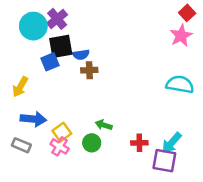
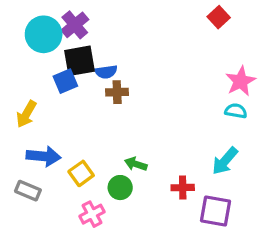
red square: (187, 13) -> (219, 17), moved
pink star: (181, 36) -> (241, 81), moved
cyan semicircle: (180, 84) -> (236, 111), size x0.6
cyan arrow: (172, 143) -> (225, 161), moved
pink cross: (60, 146) -> (92, 214), moved, turned 30

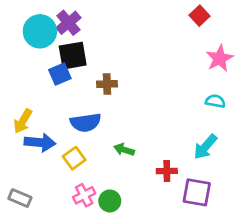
blue semicircle: (106, 72) -> (86, 123), moved, size x1.5
pink star: (241, 81) -> (220, 58), moved
yellow arrow: (26, 114) -> (23, 121), moved
green circle: (120, 188) -> (110, 201), moved
gray rectangle: (28, 191) -> (20, 198), moved

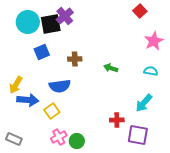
purple cross: (68, 23) -> (65, 16), moved
black square: (73, 56) -> (51, 24), moved
green arrow: (124, 150) -> (111, 68), moved

